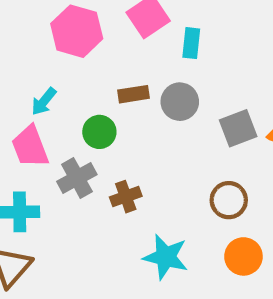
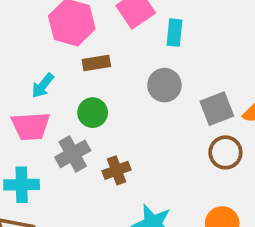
brown rectangle: (133, 94) -> (96, 63), moved
pink trapezoid: (30, 147) -> (31, 126), turned -72
brown circle: (229, 200) -> (225, 152), moved

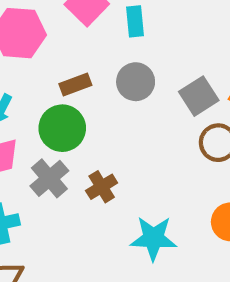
brown rectangle: (96, 63) -> (75, 84), moved
green circle: (93, 113) -> (62, 128), size x1.4

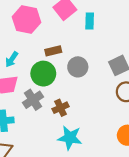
gray circle: (136, 82) -> (78, 67), moved
cyan star: (153, 238) -> (70, 138), moved

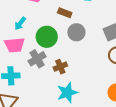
brown rectangle: (53, 51) -> (65, 13), moved, turned 32
cyan star: (70, 138) -> (67, 93), turned -30

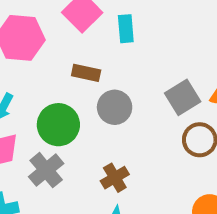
brown cross: (60, 67) -> (115, 178), moved

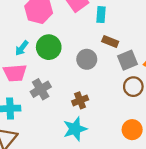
brown rectangle: (86, 73) -> (110, 41), moved
green circle: (58, 125) -> (49, 47), moved

